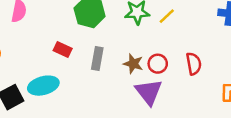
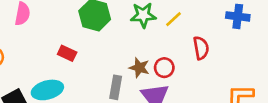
gray rectangle: (97, 59) -> (116, 87), moved
red semicircle: (194, 64) -> (201, 48), moved

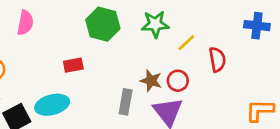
yellow line: (173, 19) -> (186, 43), moved
red rectangle: (67, 53) -> (73, 65), turned -36

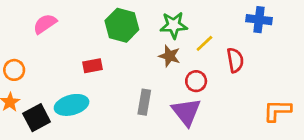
pink semicircle: (25, 23) -> (45, 24), turned -135
blue cross: (257, 26) -> (259, 20), moved
brown star: (151, 81) -> (169, 56), moved

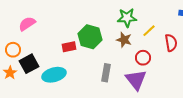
pink semicircle: (45, 24) -> (27, 24), moved
green hexagon: (122, 25) -> (90, 37), moved
black square: (37, 118) -> (29, 64), moved

